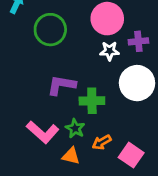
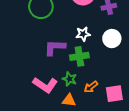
white star: (110, 51) -> (83, 34), moved
white circle: (137, 83) -> (112, 39), size x0.7
pink square: (131, 155) -> (114, 94), turned -36

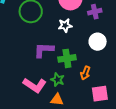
white star: (83, 34) -> (65, 25), moved
orange arrow: (91, 87) -> (85, 73), moved, turned -32

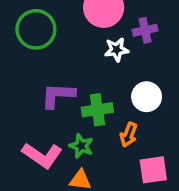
white star: (65, 25) -> (117, 50), moved
white circle: (98, 42) -> (147, 97), moved

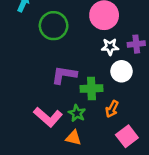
purple cross: (145, 30) -> (136, 44), moved
white circle: (147, 97) -> (122, 71), moved
pink square: (153, 170) -> (127, 136), turned -35

